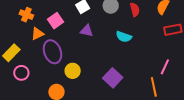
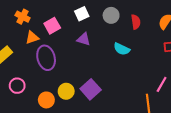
yellow circle: (73, 71) -> (66, 91), moved
pink circle: (21, 73) -> (17, 86), moved
purple square: (113, 78) -> (91, 89), moved

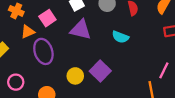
purple triangle: (84, 39) -> (81, 30), size x1.5
purple square: (91, 89) -> (100, 71), moved
yellow circle: (66, 91) -> (75, 76), moved

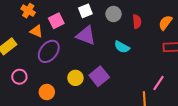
orange triangle: (28, 32) -> (36, 31), turned 40
purple ellipse: (43, 51) -> (49, 51), turned 50

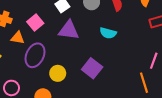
yellow circle: (75, 78) -> (58, 73), moved

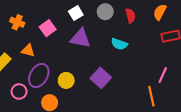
orange triangle: (18, 38) -> (28, 50), moved
purple ellipse: (35, 55) -> (39, 75), moved

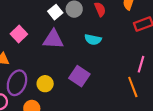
white square: (76, 13) -> (55, 12), moved

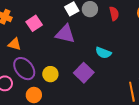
cyan semicircle: (93, 40) -> (103, 53), moved
purple ellipse: (17, 83) -> (24, 69), turned -70

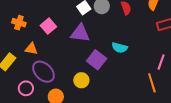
purple square: (84, 73) -> (97, 60), moved
yellow circle: (50, 74) -> (81, 80), moved

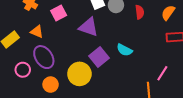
yellow circle: (81, 80) -> (79, 74), size x1.5

